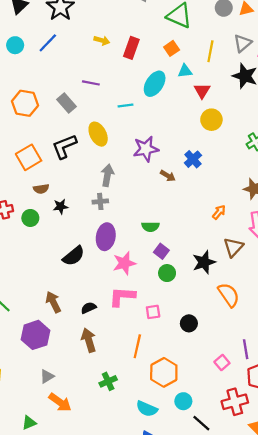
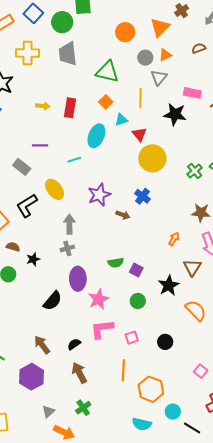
gray triangle: (243, 43) -> (159, 78), moved
yellow circle: (211, 120) -> (152, 158), size x1.4
brown semicircle: (41, 189) -> (13, 247), turned -144
purple square: (161, 251) -> (136, 270), moved
green cross: (108, 381) -> (83, 408), moved

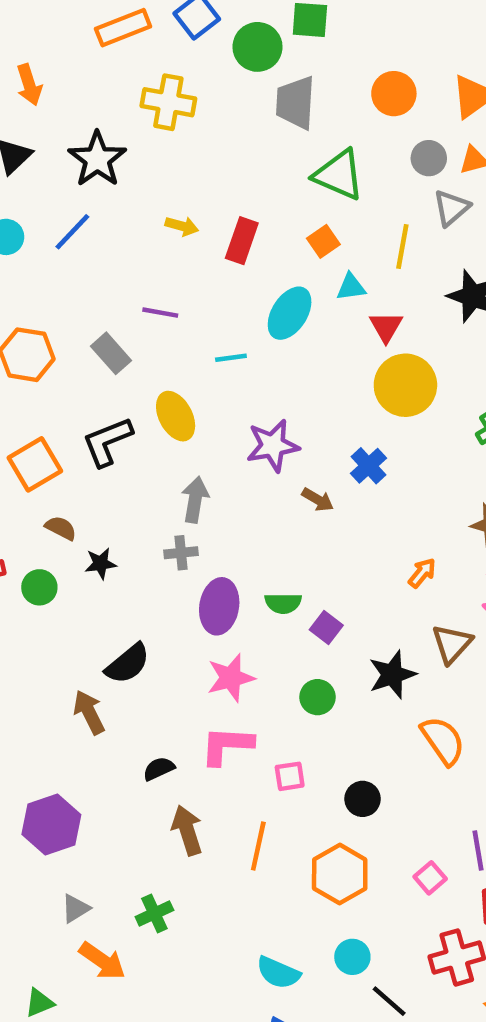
gray trapezoid: (68, 54) -> (295, 103), moved
purple ellipse: (78, 279) -> (219, 606), moved
brown arrow: (42, 345) -> (89, 712), moved
brown arrow: (79, 373) -> (187, 830), moved
orange hexagon: (151, 389) -> (340, 874), moved

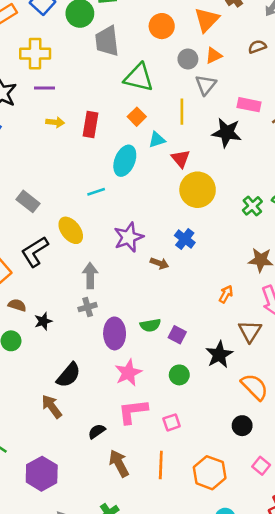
purple line: (160, 313) -> (44, 88), moved
black circle: (363, 799) -> (242, 426), moved

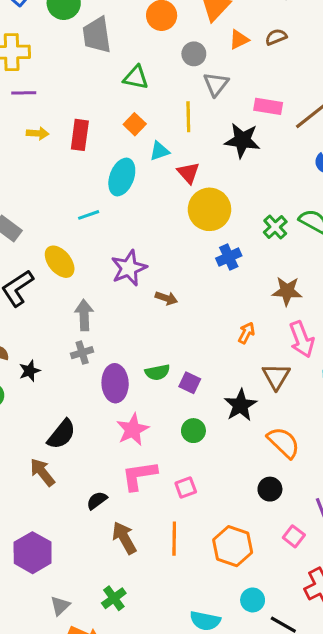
orange triangle: (214, 56) -> (239, 40), moved
green triangle: (139, 77) -> (136, 77), size x0.7
blue cross: (185, 239) -> (229, 257), moved, turned 30

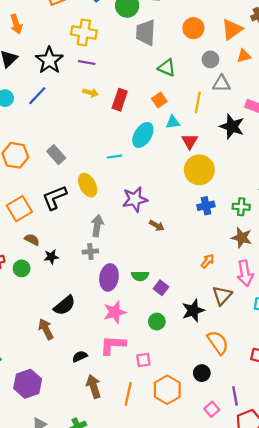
gray triangle: (216, 84) -> (222, 84), turned 42
green cross: (275, 227) -> (241, 207), moved, turned 35
orange hexagon: (233, 546) -> (167, 390), moved

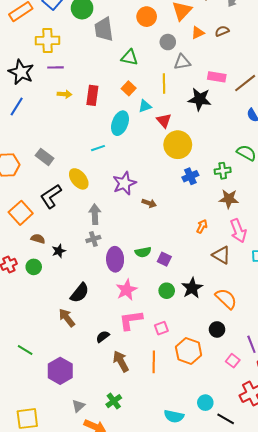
brown triangle: (222, 295) -> (221, 255), turned -30
black star: (193, 310) -> (192, 288), moved

